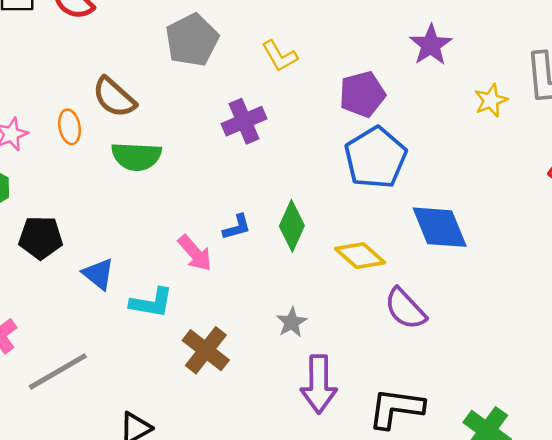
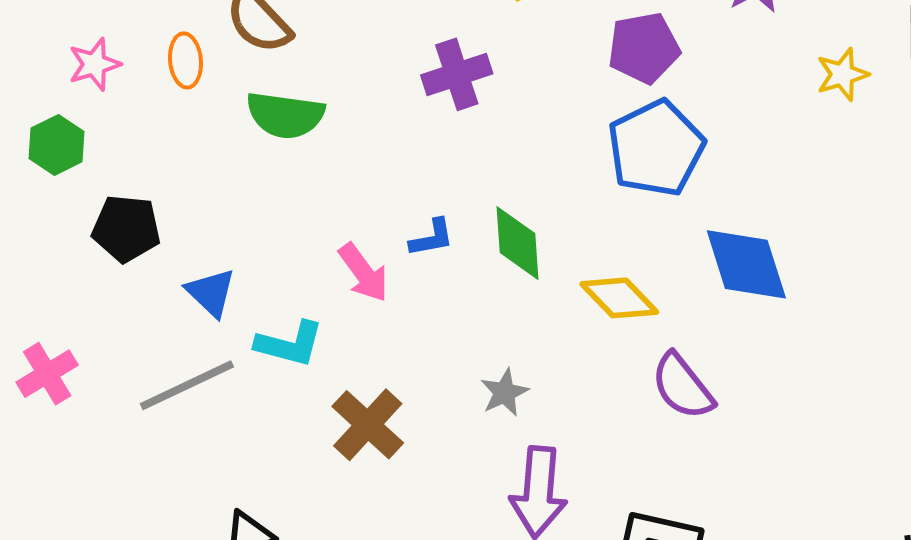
green diamond: (292, 226) -> (518, 243), turned -33
gray line: (58, 371) -> (187, 385), moved

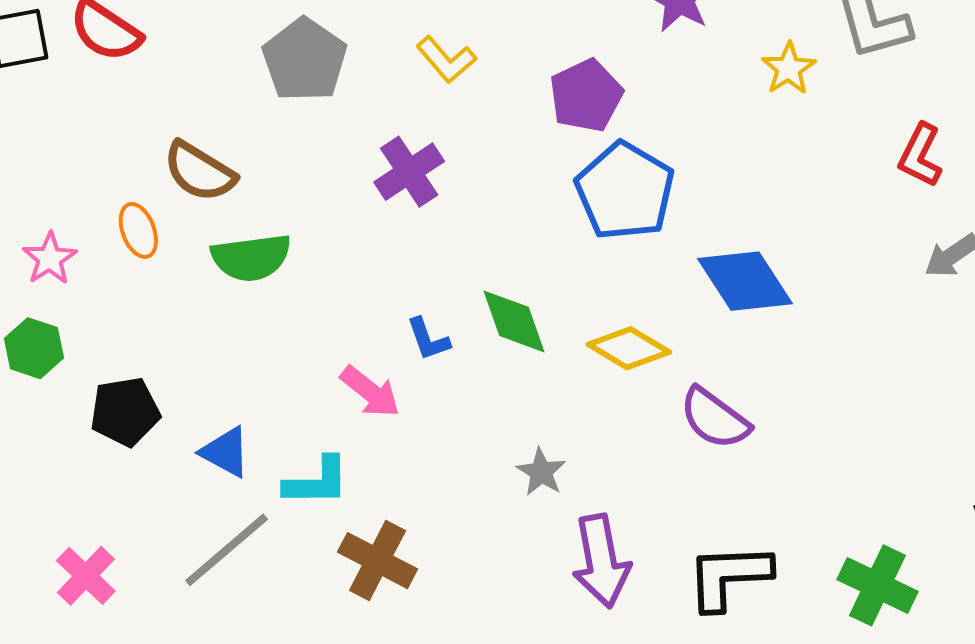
blue L-shape: (432, 238) -> (428, 339), turned 96
brown cross: (368, 425) -> (378, 561), moved

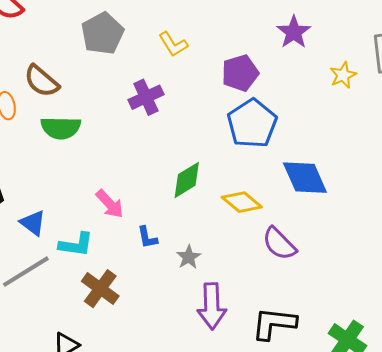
green diamond: (514, 321) -> (187, 180), turned 69
blue L-shape: (428, 339) -> (147, 237), moved

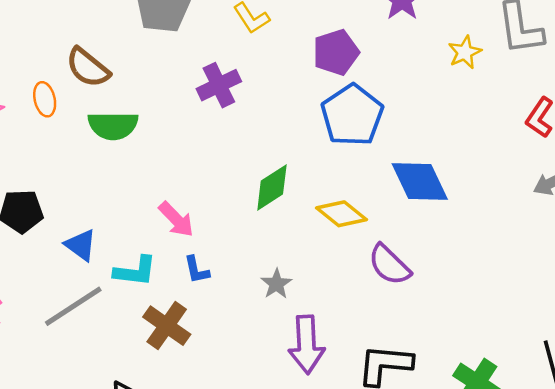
blue L-shape: (147, 237) -> (197, 270), moved

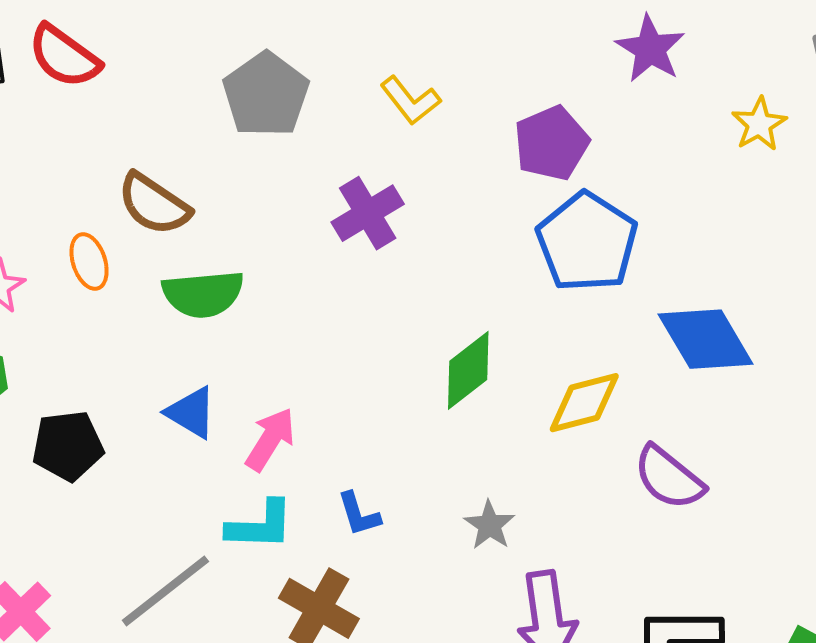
yellow diamond: (342, 214) -> (584, 403), turned -48
pink arrow: (176, 219) -> (270, 439), moved, turned -99
blue triangle: (81, 245) -> (191, 413), moved

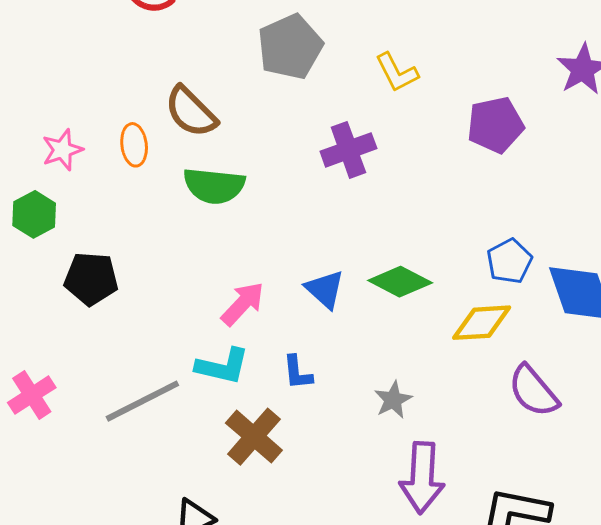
blue pentagon: (587, 242) -> (509, 261), moved, size x0.6
green diamond: (468, 370) -> (400, 282), turned 54
blue triangle: (191, 413) -> (325, 289), moved

